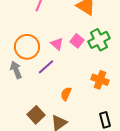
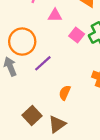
pink triangle: (57, 44) -> (55, 15), moved, turned -40

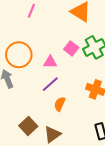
pink triangle: (55, 15) -> (50, 62), moved
purple line: (43, 63) -> (50, 84), moved

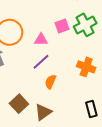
pink square: (71, 48) -> (62, 26), turned 32

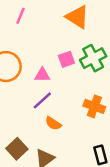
orange semicircle: (50, 82) -> (53, 123), turned -80

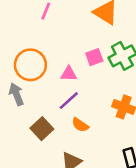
brown square: (17, 149) -> (42, 129), moved

